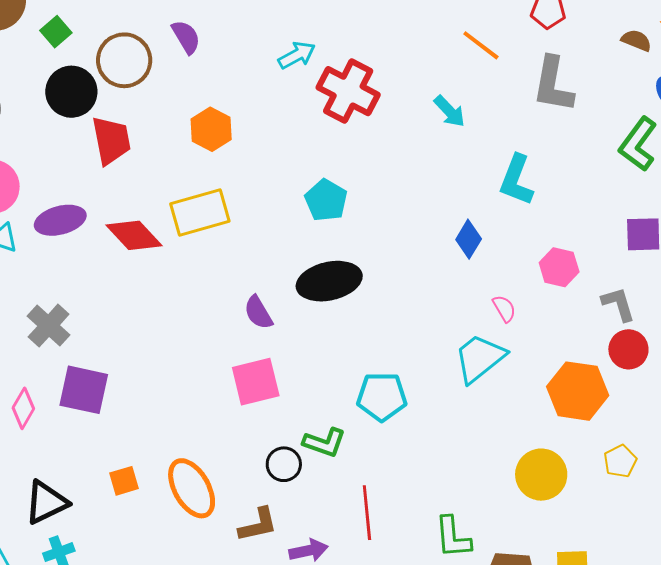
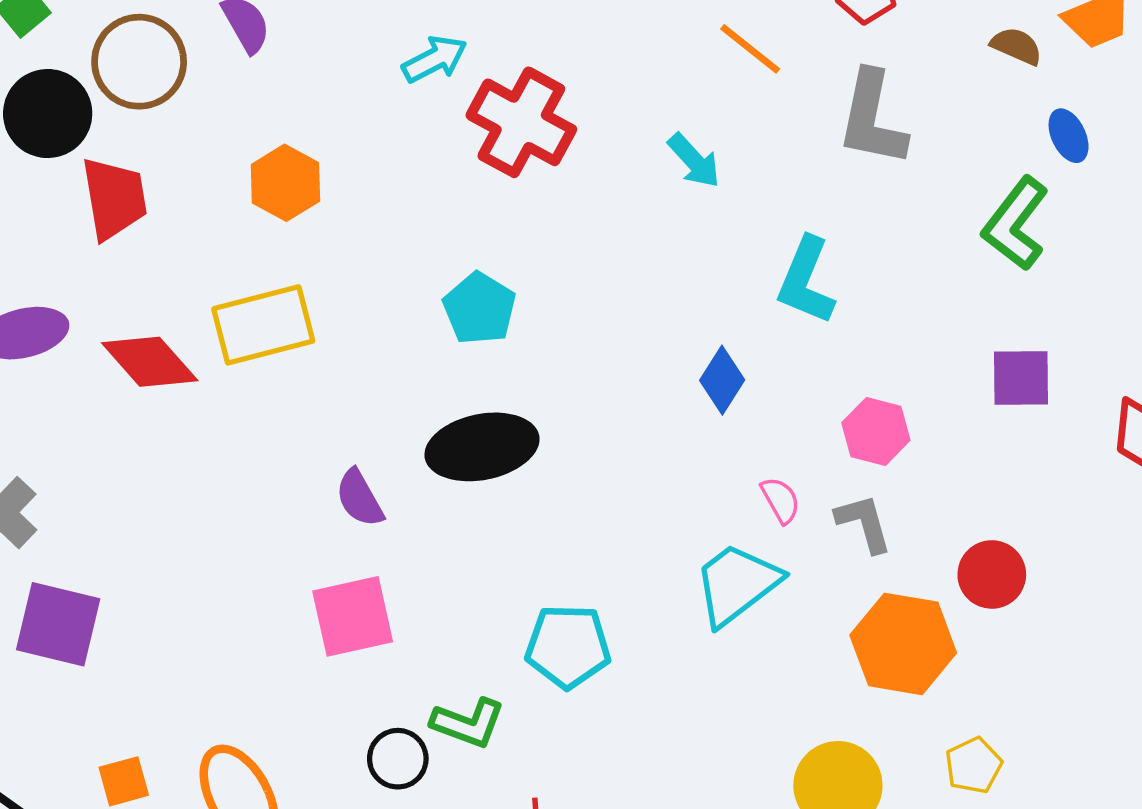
gray L-shape: (618, 304) -> (864, 523), moved

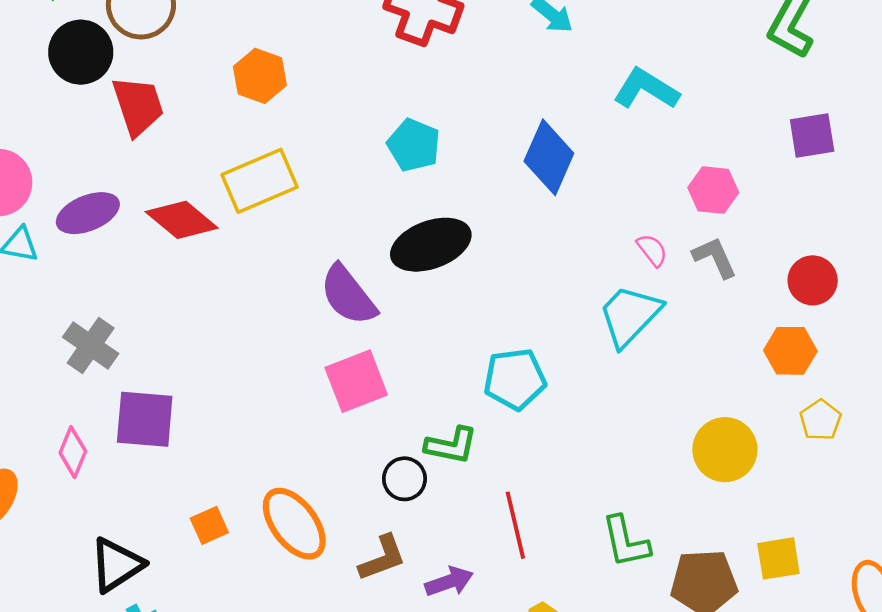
cyan L-shape: (806, 281) -> (646, 89), turned 108
blue diamond: (722, 380) -> (549, 157), moved, size x1.5
purple semicircle: (360, 498) -> (348, 295), size x1.5
orange hexagon: (903, 644) -> (790, 351), moved, size x0.7

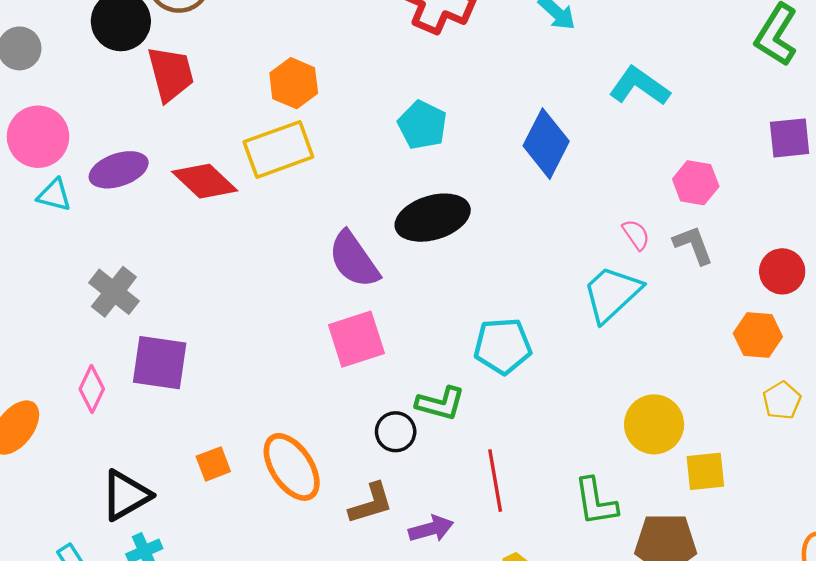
orange hexagon: (260, 76) -> (294, 83), moved
yellow circle: (725, 450) -> (654, 424), moved
yellow square: (778, 558) -> (705, 471), moved

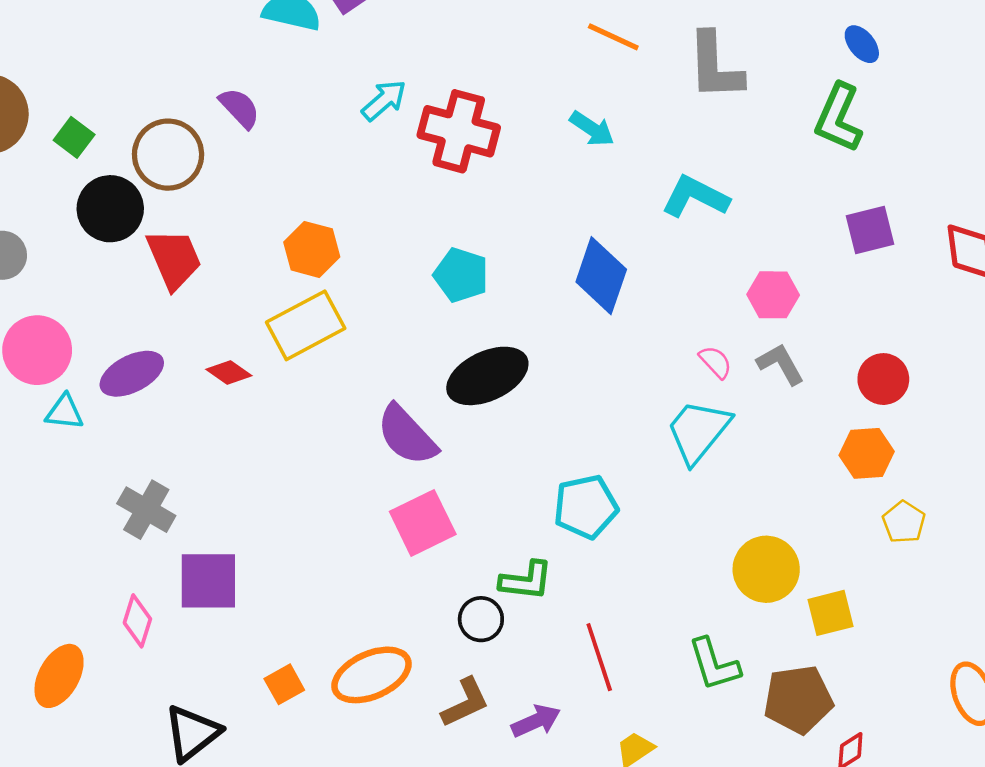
red diamond: (205, 181) -> (229, 372), size x0.6
orange ellipse: (292, 467) -> (371, 675), turned -72

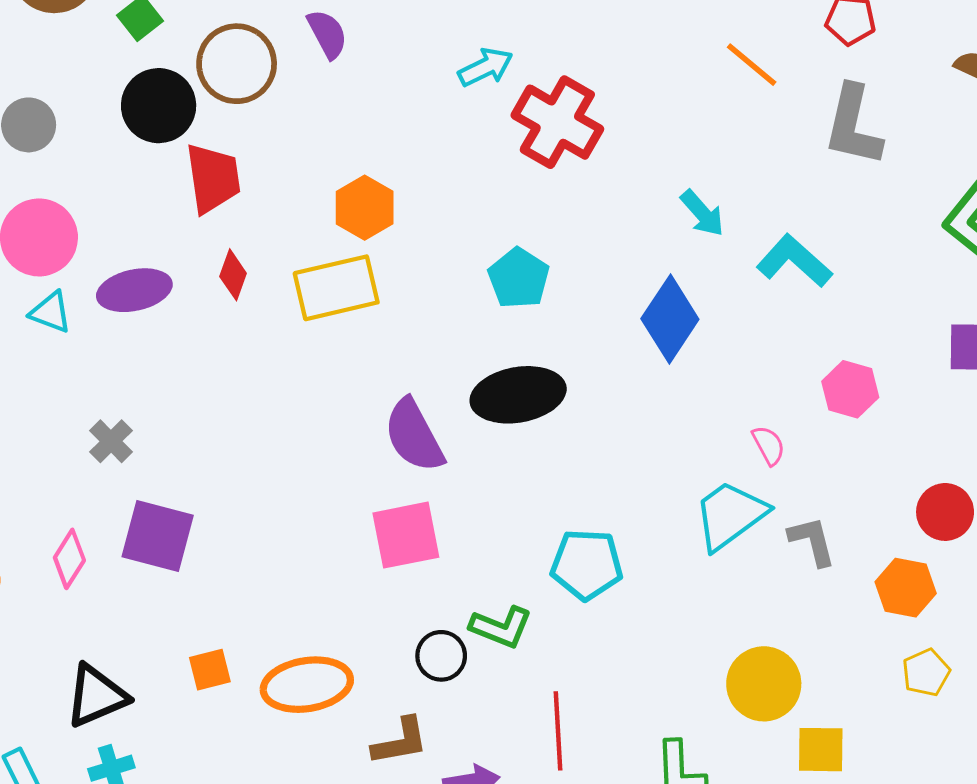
cyan arrow: (592, 129) -> (702, 213), moved
gray L-shape: (781, 364) -> (812, 541), moved
red diamond: (229, 372) -> (233, 275), moved, turned 60
gray cross: (146, 510) -> (111, 441), size x0.7

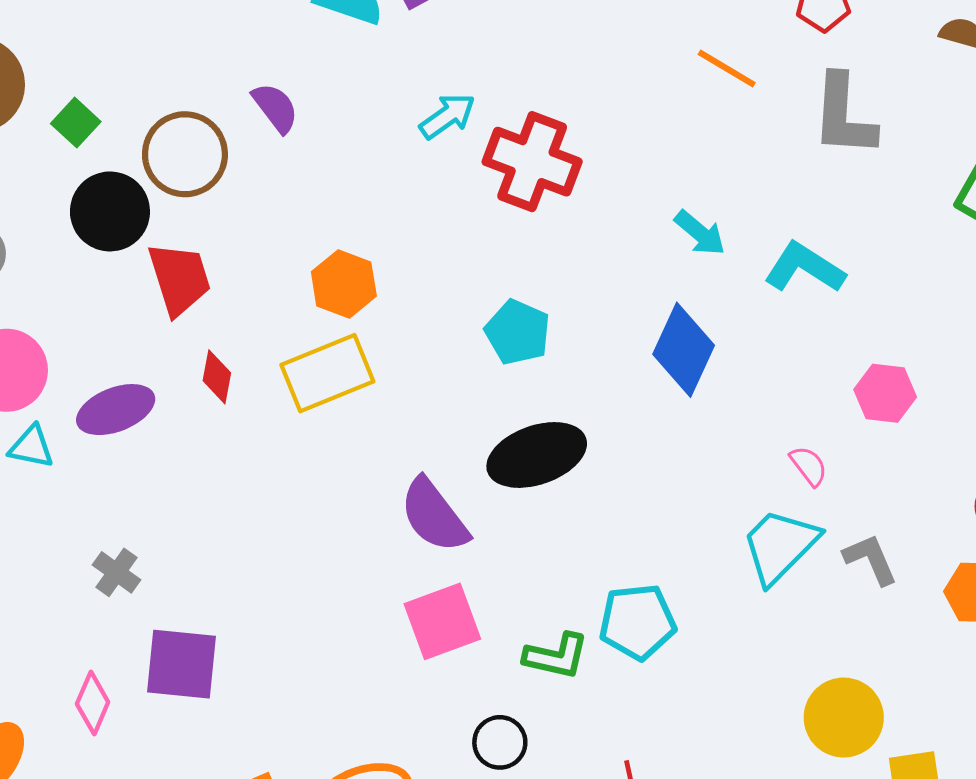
green L-shape: (501, 627) -> (556, 656), moved

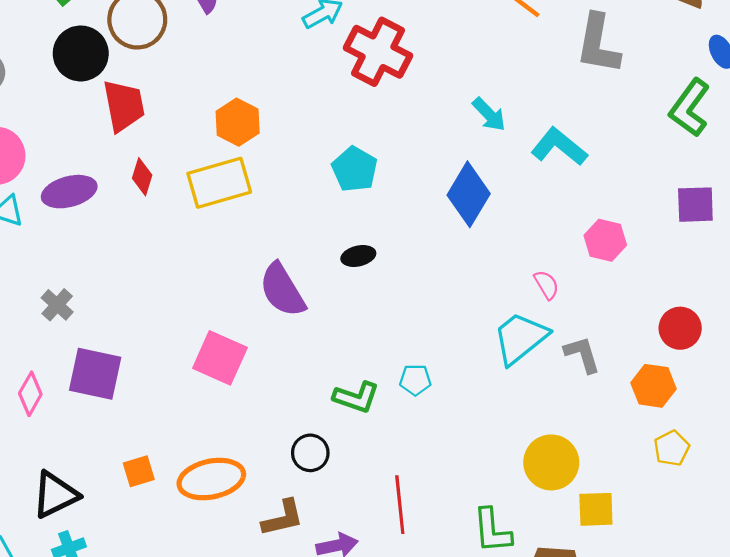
black ellipse: (537, 455) -> (358, 256), size x0.5
pink square: (442, 621) -> (220, 358), moved, turned 38
cyan pentagon: (637, 622) -> (415, 380), size x0.6

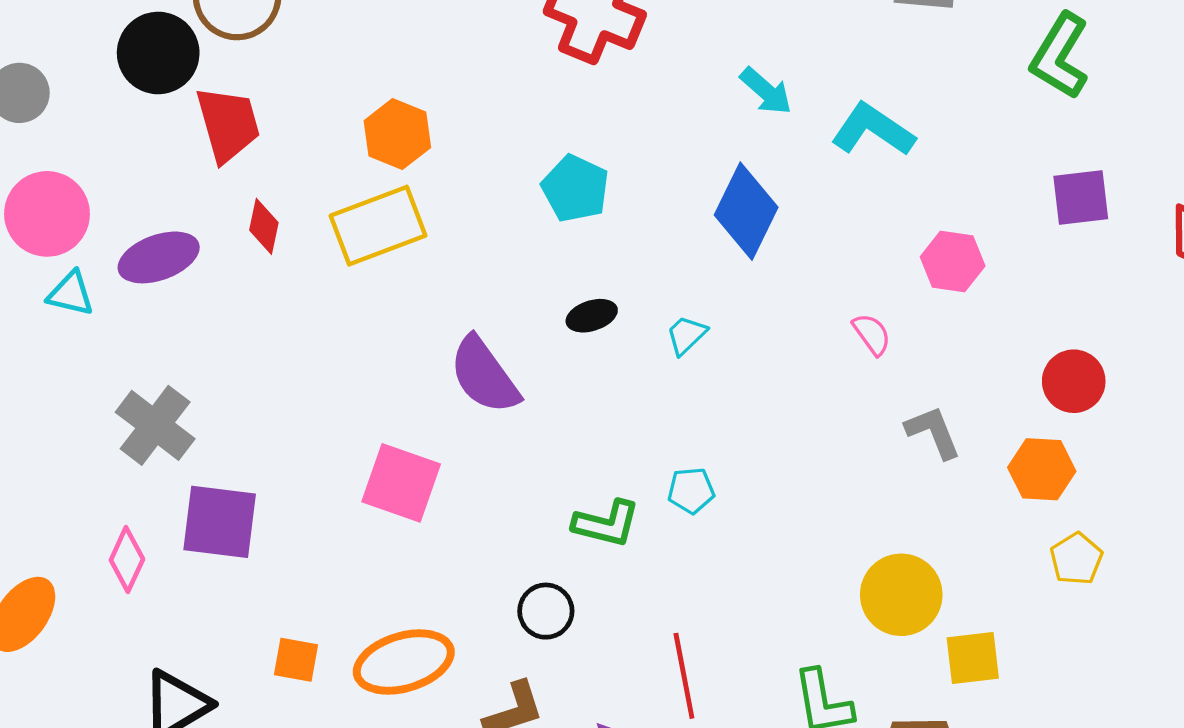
gray cross: (57, 305) -> (155, 425), size x1.6
cyan trapezoid: (520, 338) -> (686, 335), moved, size x0.5
orange square: (139, 471) -> (296, 660), turned 32

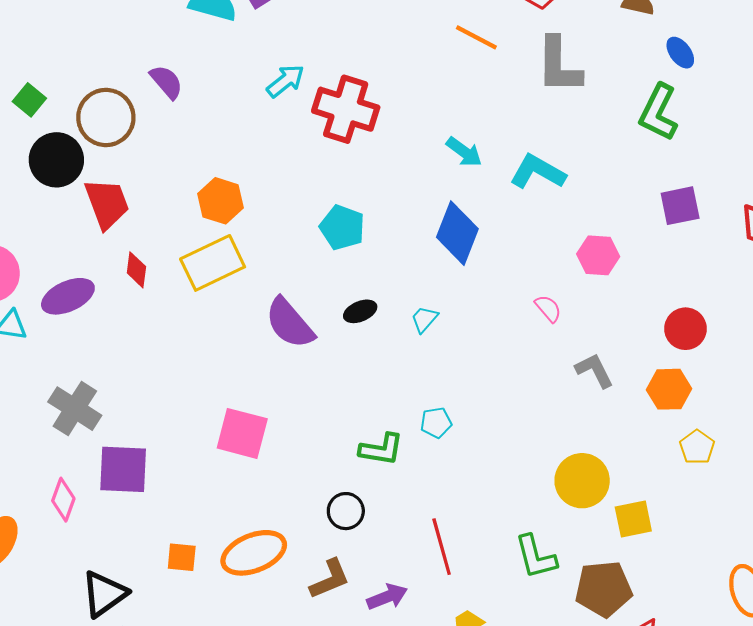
purple semicircle: (484, 375) -> (290, 323), moved

